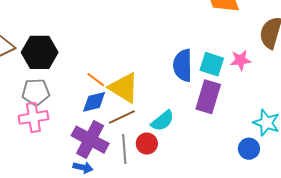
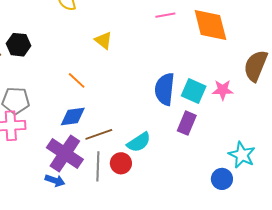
black hexagon: (40, 52) -> (19, 45), moved, size x0.7
orange line: (96, 80) -> (77, 80), moved
yellow triangle: (124, 88) -> (103, 40), moved, size x0.6
purple rectangle: (208, 97) -> (187, 123), size x0.7

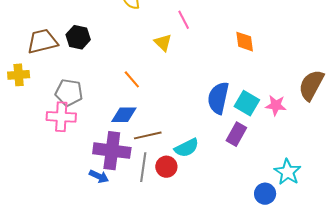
pink line: (165, 15) -> (184, 20), moved, turned 66
orange diamond: (210, 25) -> (245, 42), moved, size x0.6
purple cross: (65, 153) -> (112, 151), turned -33

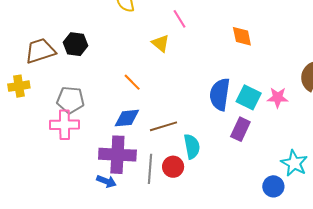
brown line: (148, 135) -> (164, 126), moved
cyan semicircle: (187, 148) -> (192, 146), turned -70

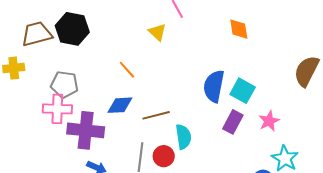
black hexagon: (75, 44) -> (72, 29), size x1.4
pink star: (278, 98) -> (269, 121), moved, turned -30
purple cross: (117, 155) -> (86, 130), moved

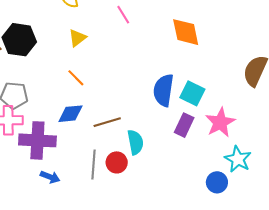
orange diamond: (239, 29) -> (186, 32), size x1.4
yellow triangle: (157, 32) -> (77, 38), moved, turned 42
pink star: (269, 121) -> (220, 122), size x1.4

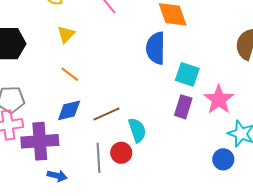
blue semicircle: (163, 90) -> (156, 48), moved

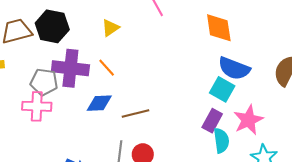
blue semicircle: (156, 48) -> (234, 68), moved, turned -80
cyan semicircle: (137, 130) -> (221, 141), moved
purple cross: (40, 141) -> (70, 68), moved

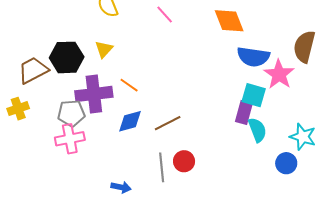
yellow triangle: (110, 28) -> (104, 49), moved
cyan square: (222, 89) -> (254, 95), moved
pink star: (248, 120) -> (279, 74), moved

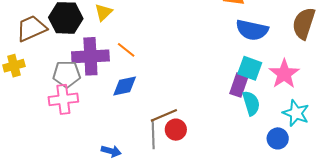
pink star: (279, 74) -> (284, 74), moved
brown line: (168, 123) -> (164, 115), moved

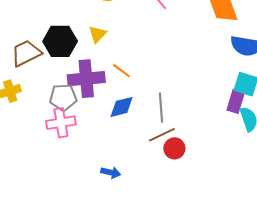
gray line: (153, 134) -> (161, 108), moved

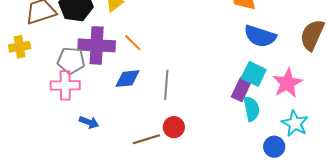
brown line: (162, 135) -> (146, 139), moved
blue arrow: (111, 173) -> (89, 122), moved

